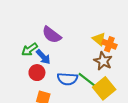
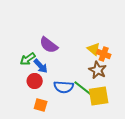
yellow square: (104, 88) -> (99, 96), turned 30

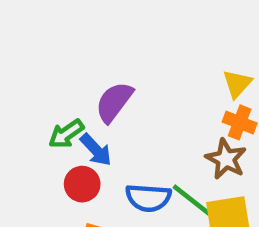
purple semicircle: (49, 45) -> (114, 102), turned 90
yellow triangle: (94, 49) -> (237, 84), moved, turned 32

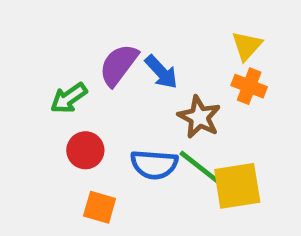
blue arrow: (96, 150) -> (161, 72), moved
brown star: (226, 159) -> (199, 117), moved

